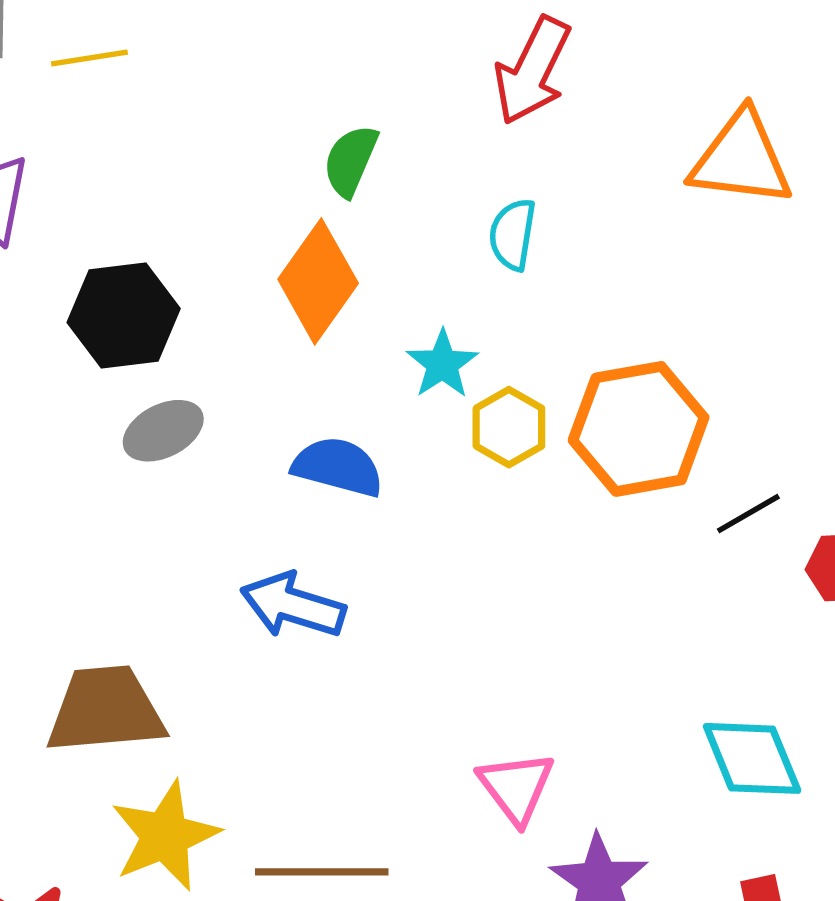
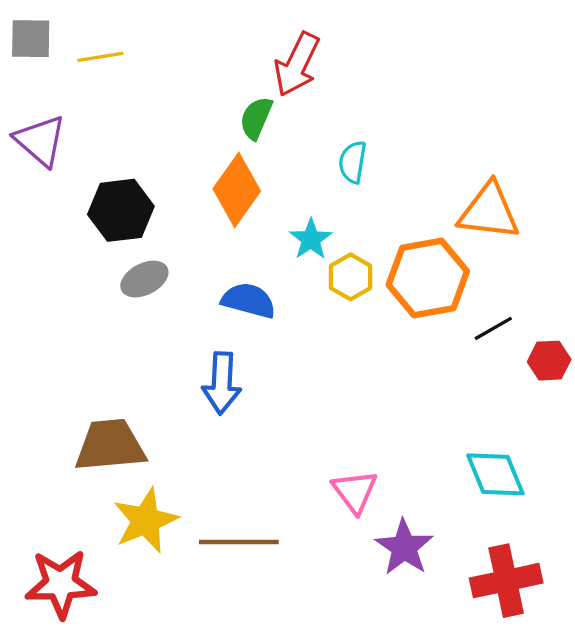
red arrow: (532, 71) -> (297, 64), moved
orange triangle: (741, 159) -> (489, 211), moved
blue arrow: (293, 605) -> (222, 383), turned -104

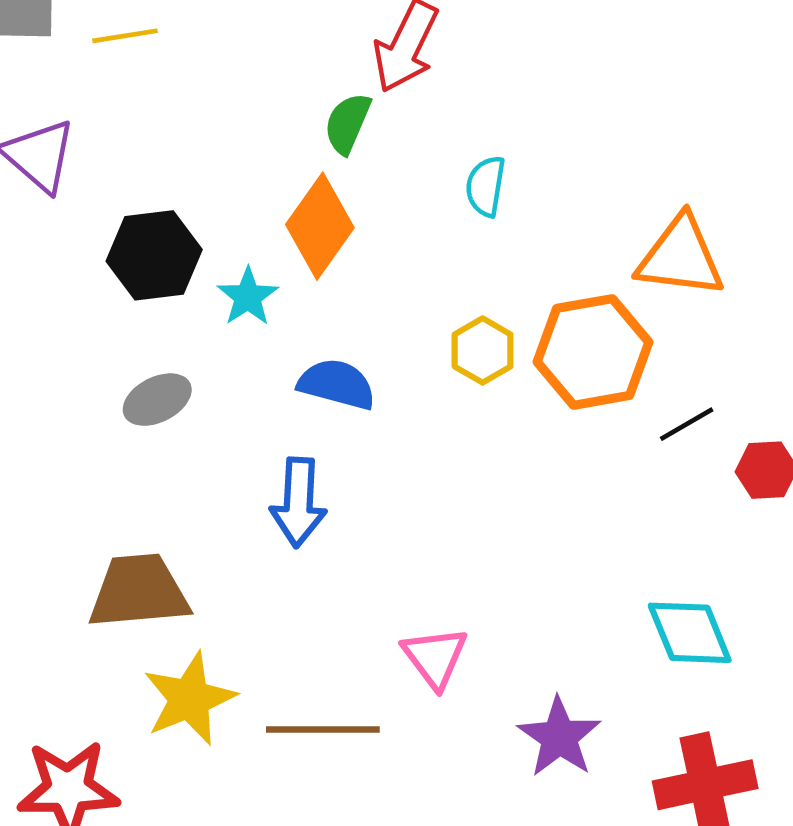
cyan star: (311, 239) -> (248, 297), moved
gray ellipse: (144, 279) -> (157, 400), moved
pink triangle: (355, 492) -> (435, 657), moved

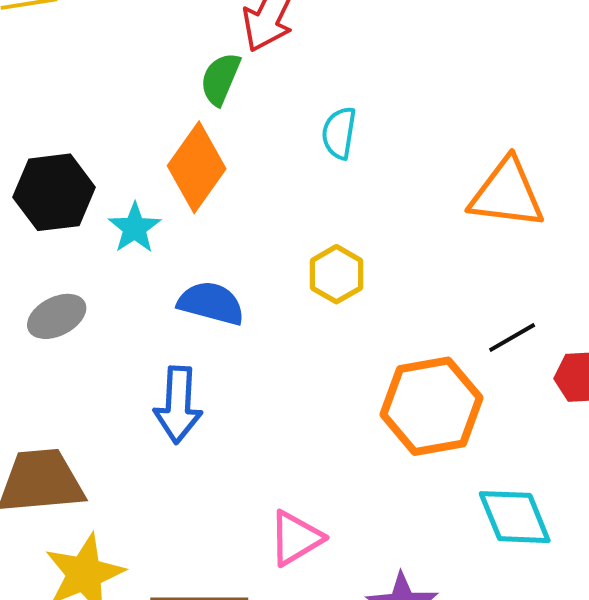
orange hexagon: (593, 352) -> (432, 406), moved
pink triangle: (435, 657) -> (296, 538), turned 36

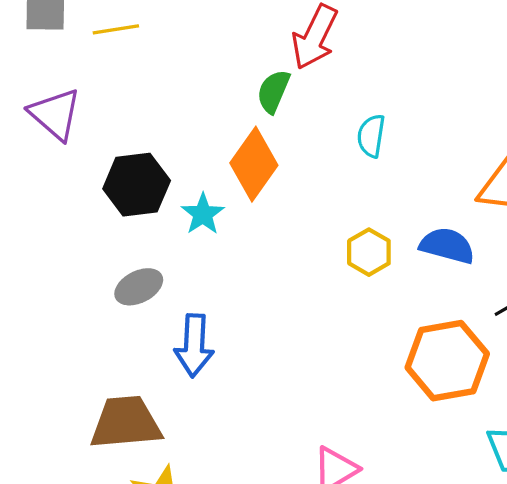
blue semicircle: (211, 303) -> (447, 246), moved
blue arrow: (178, 405) -> (194, 345), moved

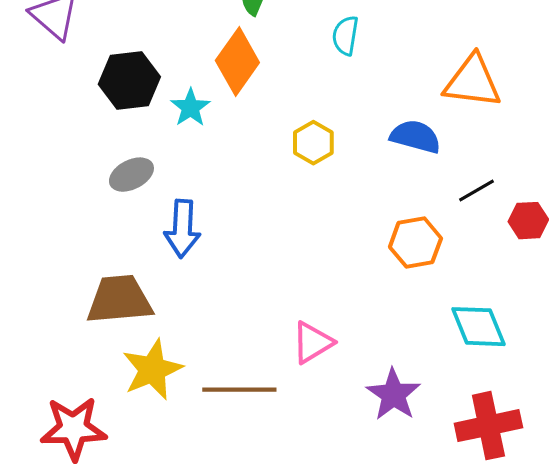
yellow hexagon: (369, 252) -> (313, 143), moved
orange hexagon: (447, 361) -> (415, 243), size x0.7

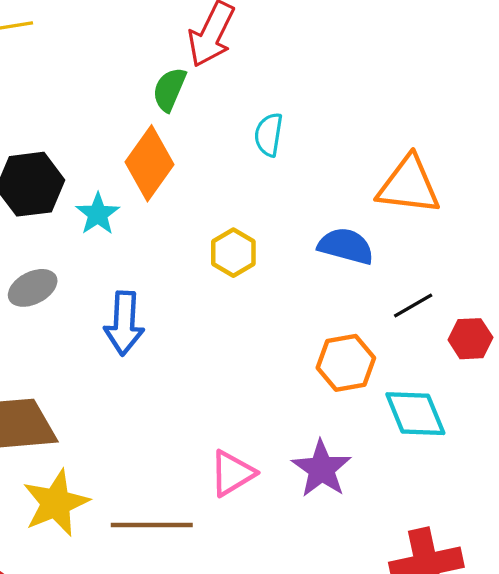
blue arrow: (182, 229) -> (124, 323), moved
cyan diamond: (478, 327) -> (415, 414), moved
purple star: (393, 395) -> (322, 469), moved

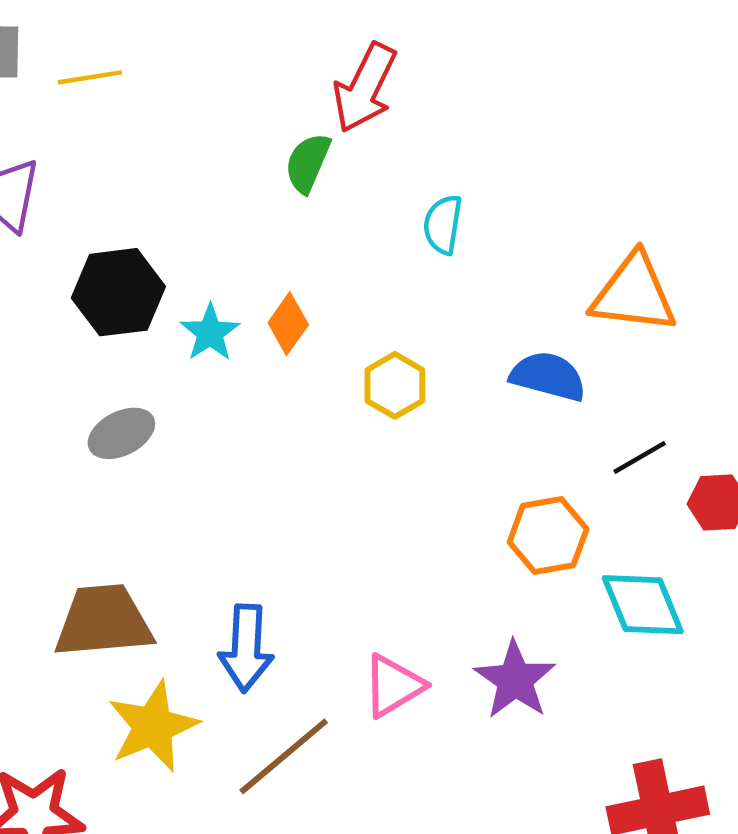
orange diamond: (150, 163) -> (288, 324), moved, size x0.6
blue arrow: (124, 323) -> (246, 648), moved
brown line: (152, 525) -> (284, 756), turned -40

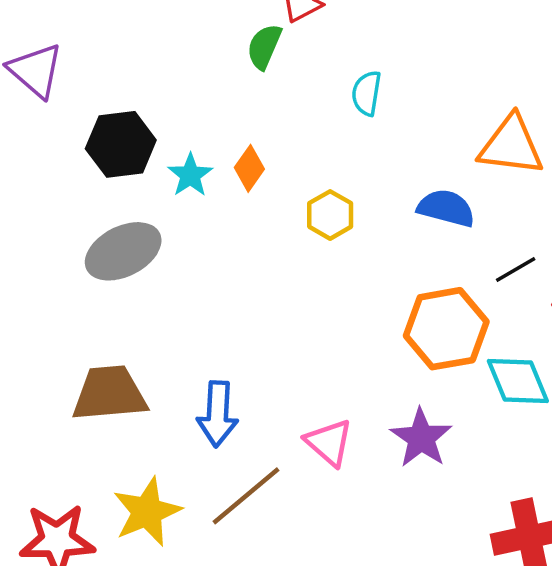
gray ellipse: (121, 433) -> (123, 251), size x1.5
orange hexagon: (548, 536) -> (446, 329), size x1.4
pink triangle: (393, 686) -> (329, 442), turned -48
yellow star: (153, 726) -> (147, 512), moved

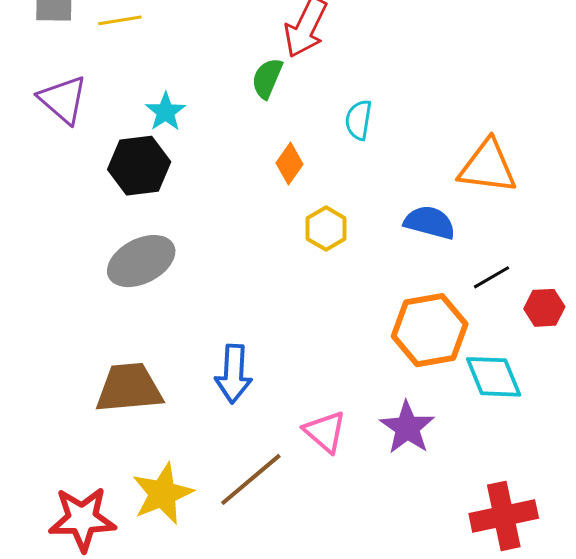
orange diamond: (249, 168) -> (289, 164), moved
cyan star: (190, 175) -> (166, 112), moved
blue arrow: (218, 414) -> (234, 374), moved

